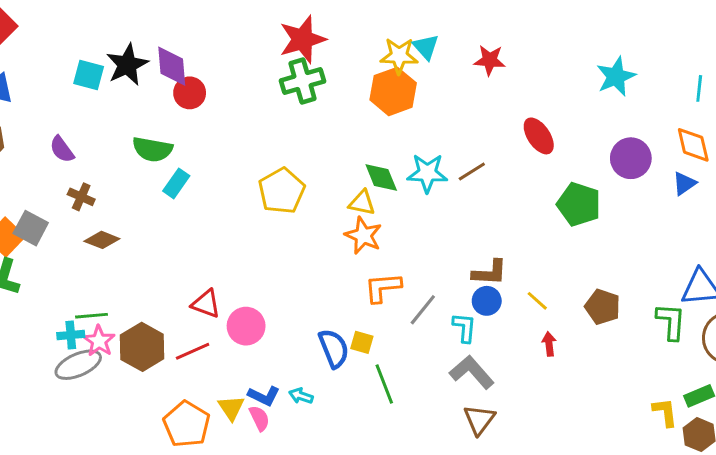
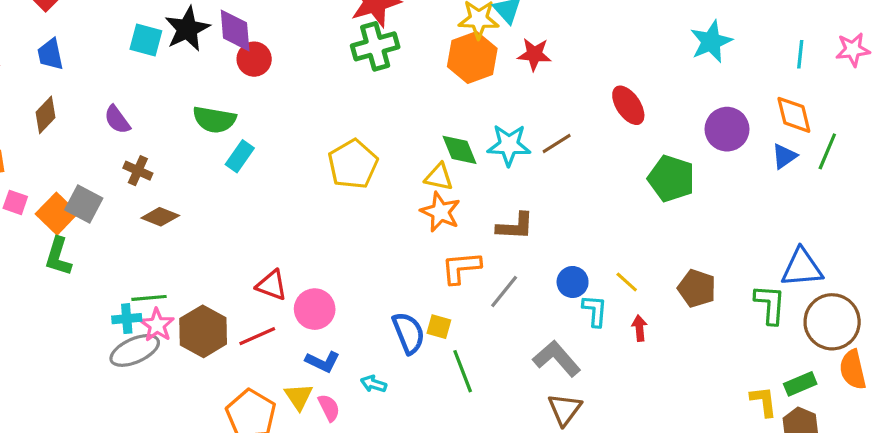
red star: (490, 60) -> (534, 54), moved
brown L-shape: (490, 273) -> (515, 226), moved
cyan L-shape: (464, 328) -> (595, 311), moved
blue L-shape: (264, 396) -> (323, 362), moved

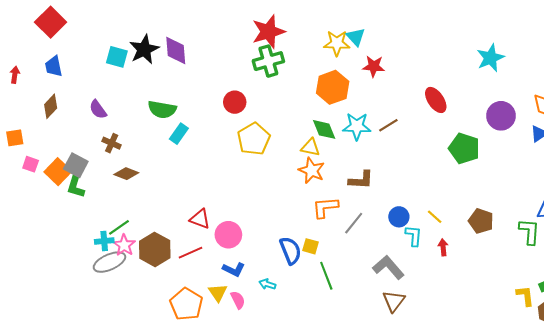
orange hexagon: (472, 58) -> (333, 87), moved
red circle: (254, 59) -> (235, 102), moved
green L-shape: (58, 257) -> (76, 185), moved
green line: (149, 298) -> (119, 227), turned -30

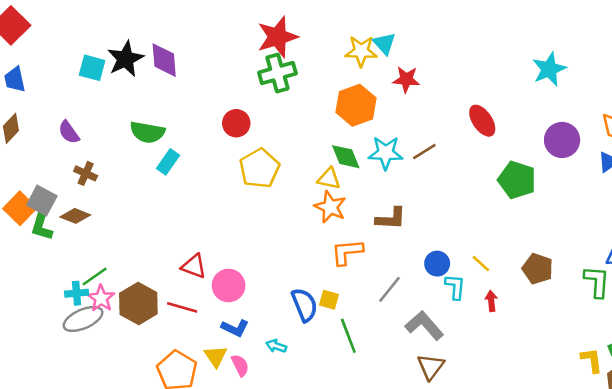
brown diamond: (126, 174) -> (75, 216), moved
gray line: (354, 223) -> (389, 289), moved
red line: (191, 253) -> (182, 307), turned 40

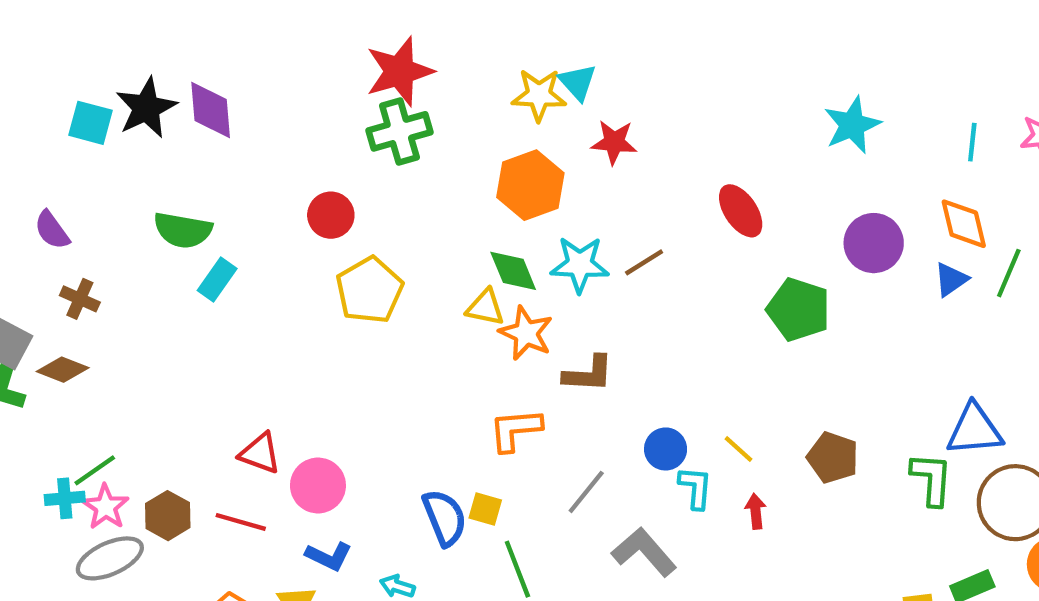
orange star: (330, 207) -> (526, 333), moved
brown hexagon: (138, 304) -> (168, 516), size x0.7
gray ellipse: (83, 319) -> (110, 558), moved

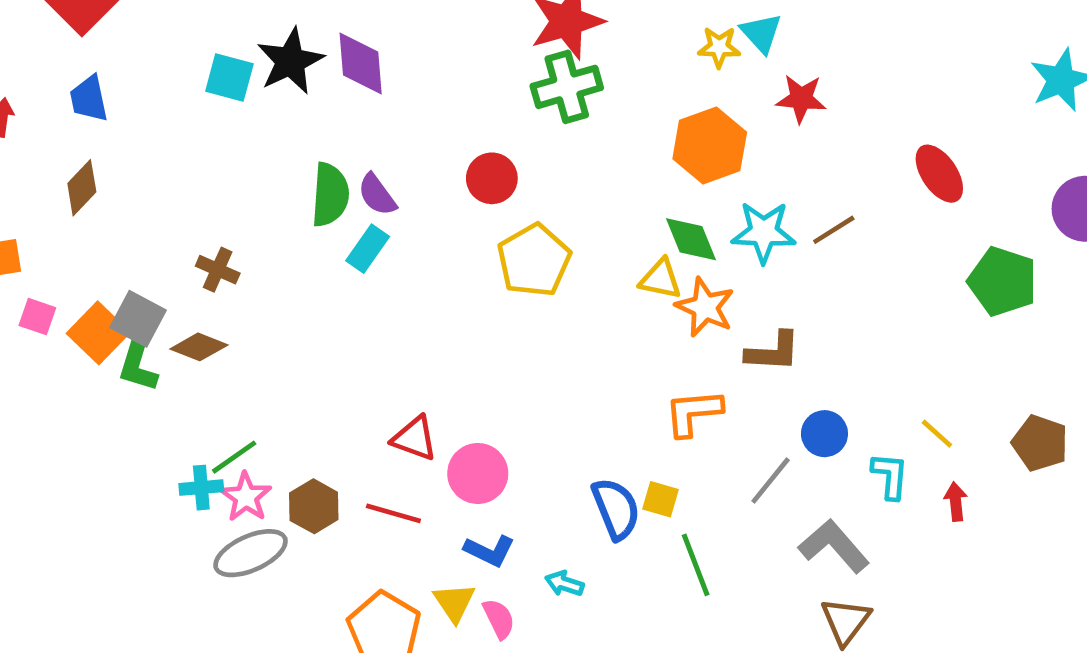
yellow star: (539, 95) -> (719, 47), size x0.7
purple semicircle: (52, 230) -> (377, 195), moved
green semicircle: (183, 230) -> (330, 195), turned -96
blue circle: (666, 449) -> (824, 434), moved

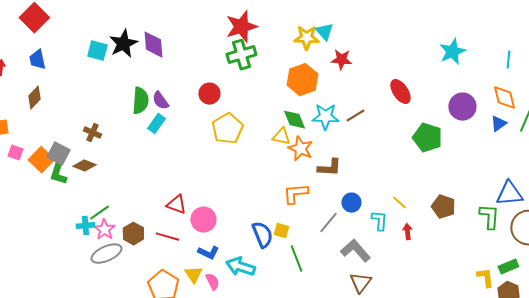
yellow star: (719, 47) -> (306, 38), size x1.4
cyan arrow: (564, 584) -> (240, 267), size x1.8

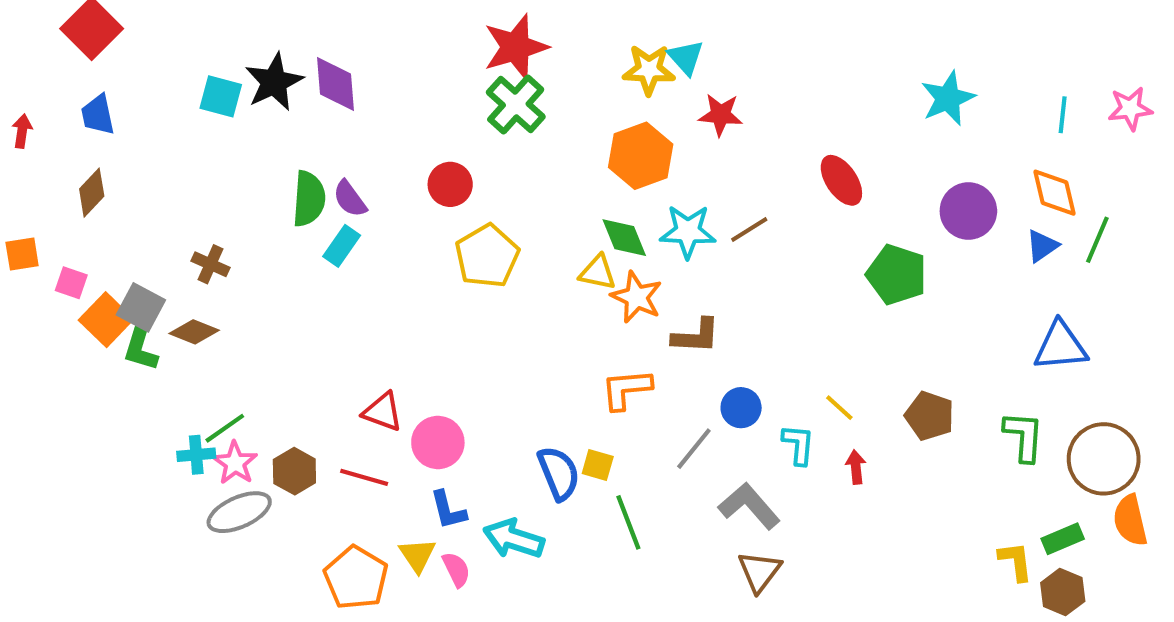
green cross: (241, 55) -> (516, 105), turned -32
pink square: (15, 153) -> (71, 283), moved
blue triangle: (509, 194) -> (1061, 346), moved
blue L-shape: (208, 253) -> (448, 510), turned 50

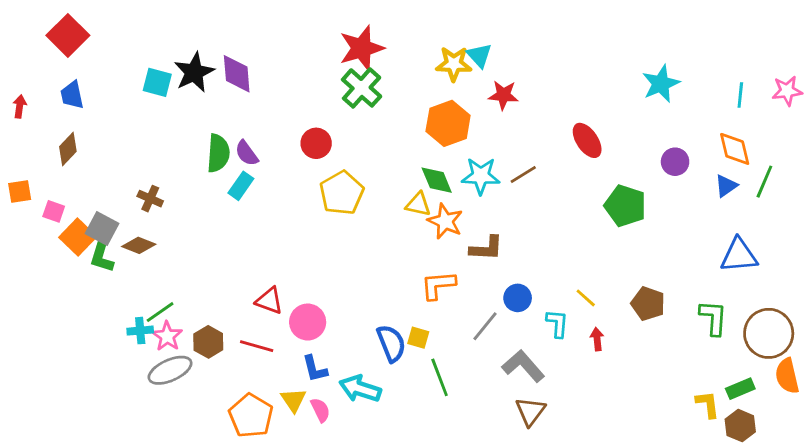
purple circle: (968, 211) -> (675, 162), size x0.7

